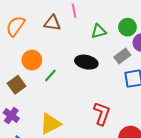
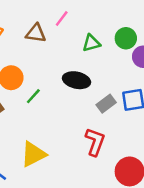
pink line: (74, 11) -> (62, 19), turned 48
gray rectangle: (122, 56) -> (106, 104), moved

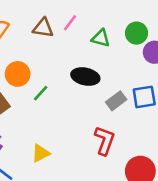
pink line: (62, 19) -> (70, 23), moved
green triangle: (91, 43) -> (101, 38), turned 30
yellow triangle: (33, 154) -> (41, 153), size x0.7

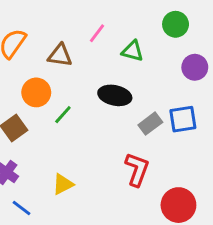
brown triangle: (43, 28) -> (60, 55), moved
green circle: (137, 33) -> (176, 24), moved

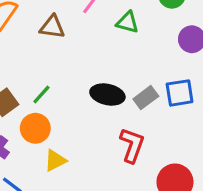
orange circle: (36, 92) -> (35, 128), moved
black ellipse: (115, 95) -> (107, 95), moved
green line: (63, 115) -> (41, 95), moved

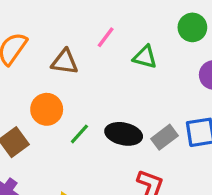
green line: (41, 95) -> (79, 134), moved
orange circle: (35, 128) -> (47, 109), moved

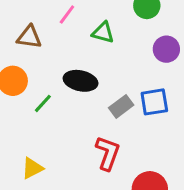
black ellipse: (124, 134) -> (81, 81), moved

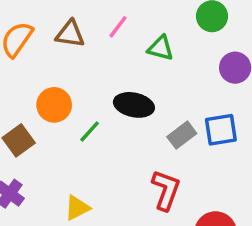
brown triangle: (29, 37) -> (70, 34), moved

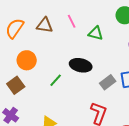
pink line: (118, 27) -> (72, 21), turned -64
orange circle: (54, 105) -> (27, 60), moved

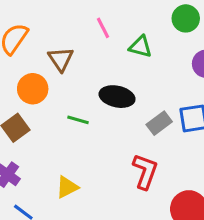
brown triangle: (45, 25) -> (61, 59), moved, turned 48
green line: (56, 80) -> (78, 120), turned 64

